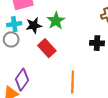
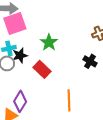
black star: (34, 25) -> (20, 55), moved
black cross: (97, 43) -> (90, 61), turned 32

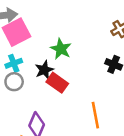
black star: (20, 55) -> (44, 70), moved

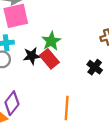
red rectangle: (57, 83) -> (49, 59), moved

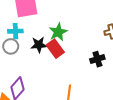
black cross: (95, 67) -> (97, 59), turned 32

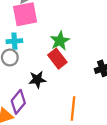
black star: (39, 45) -> (37, 80), moved

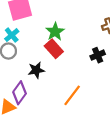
cyan cross: (14, 41) -> (12, 35), turned -32
orange line: (73, 108) -> (72, 95), turned 35

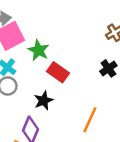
green star: (55, 32) -> (38, 50), moved

